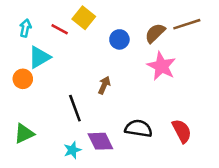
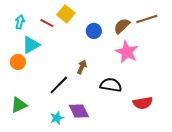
black line: (75, 108) -> (59, 85), turned 65
black semicircle: (139, 128) -> (111, 85), moved
red semicircle: (182, 131) -> (143, 103), turned 108

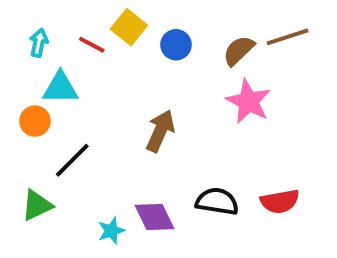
blue circle: (94, 31) -> (176, 45), moved
cyan triangle: (31, 45) -> (60, 88), turned 30
brown arrow: (82, 67) -> (160, 131), size x1.5
black line: (59, 85) -> (72, 160), moved
black semicircle: (111, 85) -> (217, 201), moved

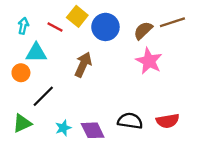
blue circle: (176, 45) -> (105, 27), size x1.5
brown arrow: (160, 131) -> (83, 65), moved
cyan star: (111, 231) -> (63, 128), moved

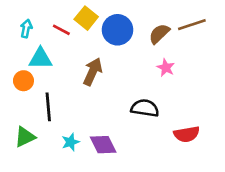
pink star: (149, 61) -> (166, 68), size x0.6
black line: (43, 96) -> (48, 107), turned -50
black semicircle: (130, 121) -> (145, 108), moved

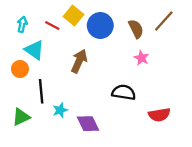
brown line: (192, 25) -> (164, 21), turned -30
brown semicircle: (159, 34) -> (136, 29), turned 108
cyan triangle: (40, 59) -> (34, 50), turned 35
cyan star: (70, 142) -> (60, 110), moved

